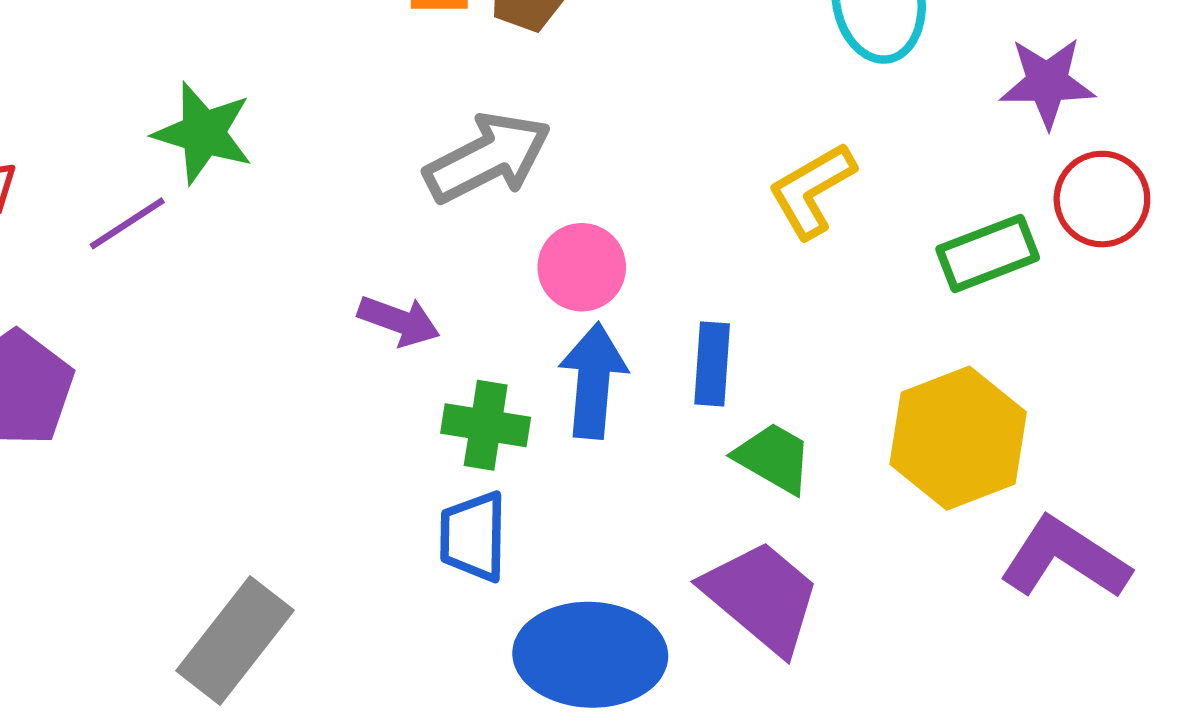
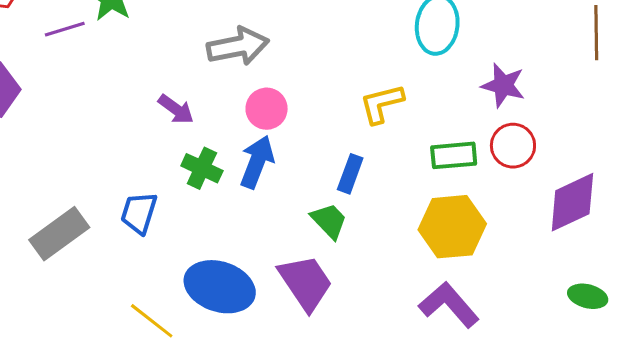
blue rectangle: (712, 364) -> (350, 174), moved
yellow hexagon: (958, 438) -> (452, 227), moved
blue trapezoid: (473, 536) -> (139, 213), moved

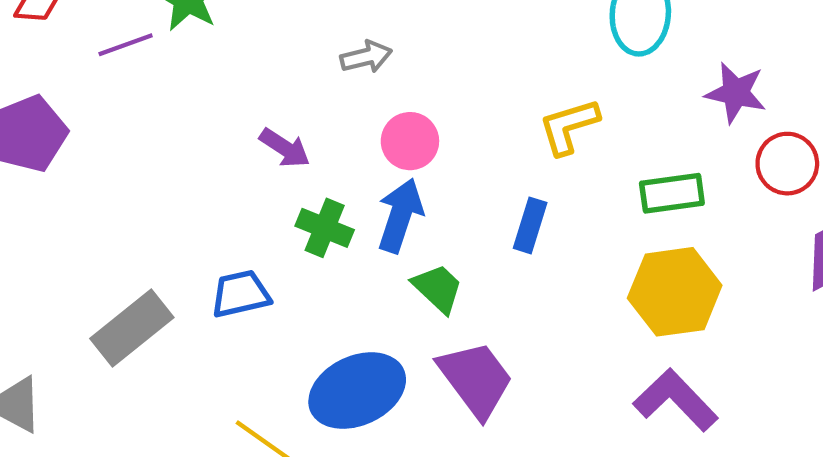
gray arrow: (238, 46) -> (366, 57), size x0.6
red circle: (513, 146) -> (787, 164), moved
blue trapezoid: (139, 213) -> (241, 294), turned 63
green trapezoid: (329, 221) -> (438, 288), moved
blue ellipse: (220, 287) -> (357, 391), turned -40

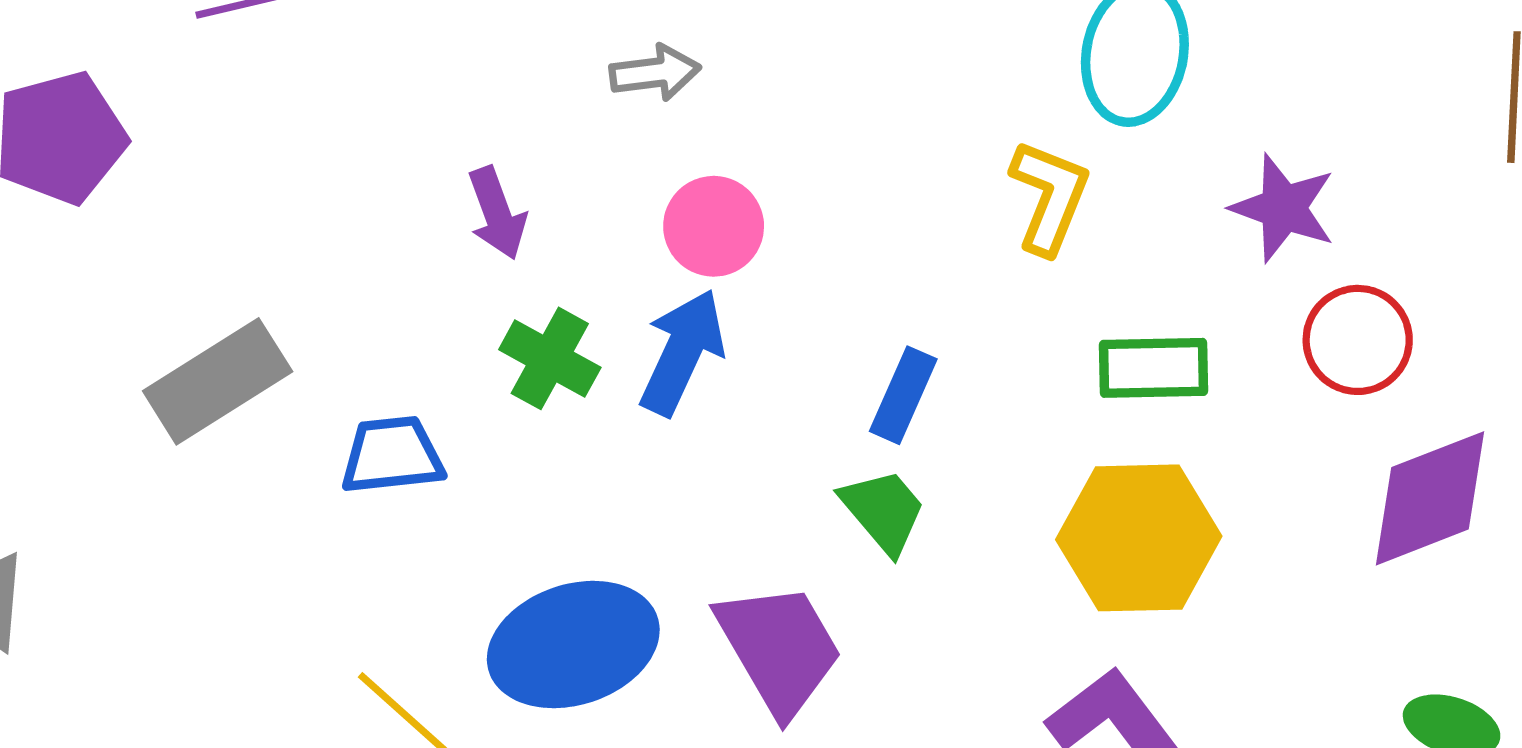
yellow L-shape: (569, 126) -> (1049, 197), moved, turned 122
purple arrow: (285, 148) -> (497, 213), turned 30
green trapezoid: (438, 288) -> (883, 511), moved
gray rectangle: (132, 328) -> (218, 381), moved

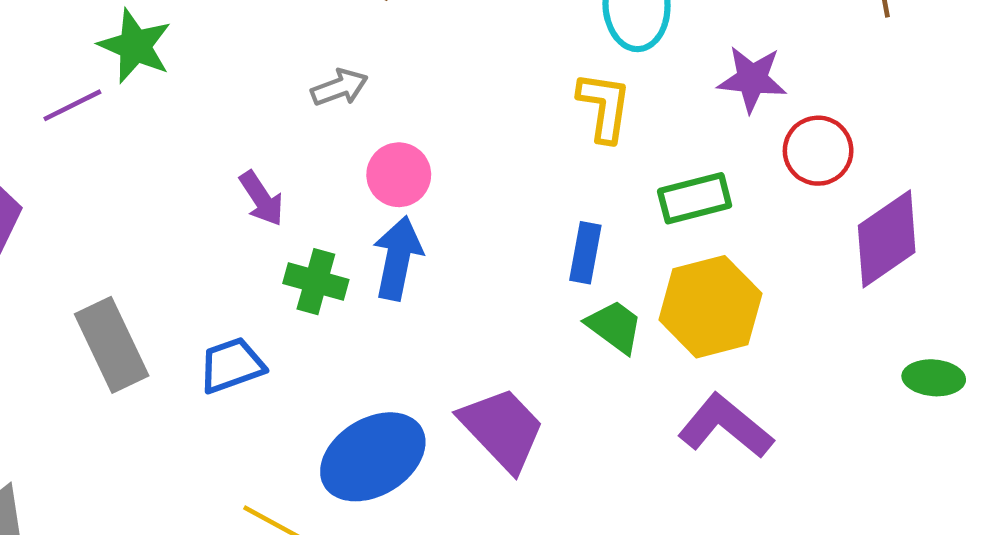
gray rectangle: (218, 381) -> (112, 345), turned -70
blue rectangle: (903, 395) -> (585, 253), moved
green trapezoid: (883, 511) -> (615, 326), moved

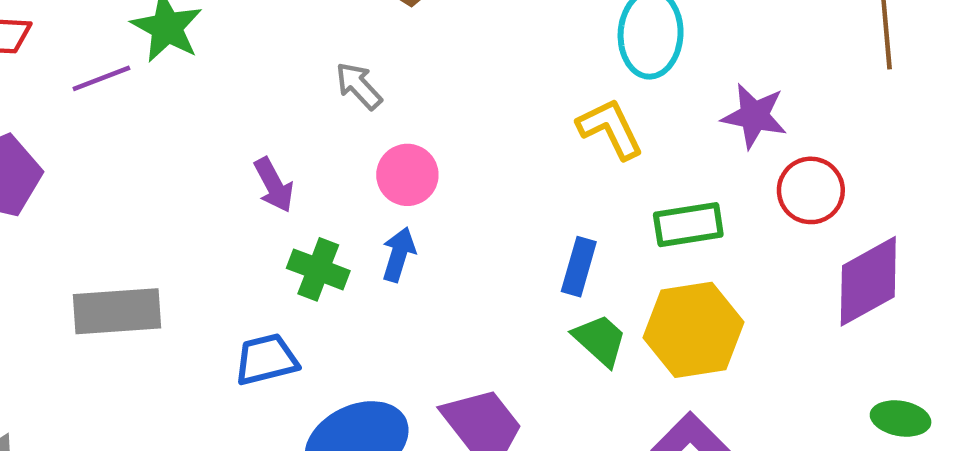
gray arrow: (339, 87) -> (359, 86), turned -118
yellow L-shape: (604, 107) -> (610, 129), turned -40
blue arrow: (398, 258) -> (399, 254), size x0.7
gray rectangle: (112, 345) -> (117, 311), turned -74
blue trapezoid: (232, 365) -> (266, 359), moved

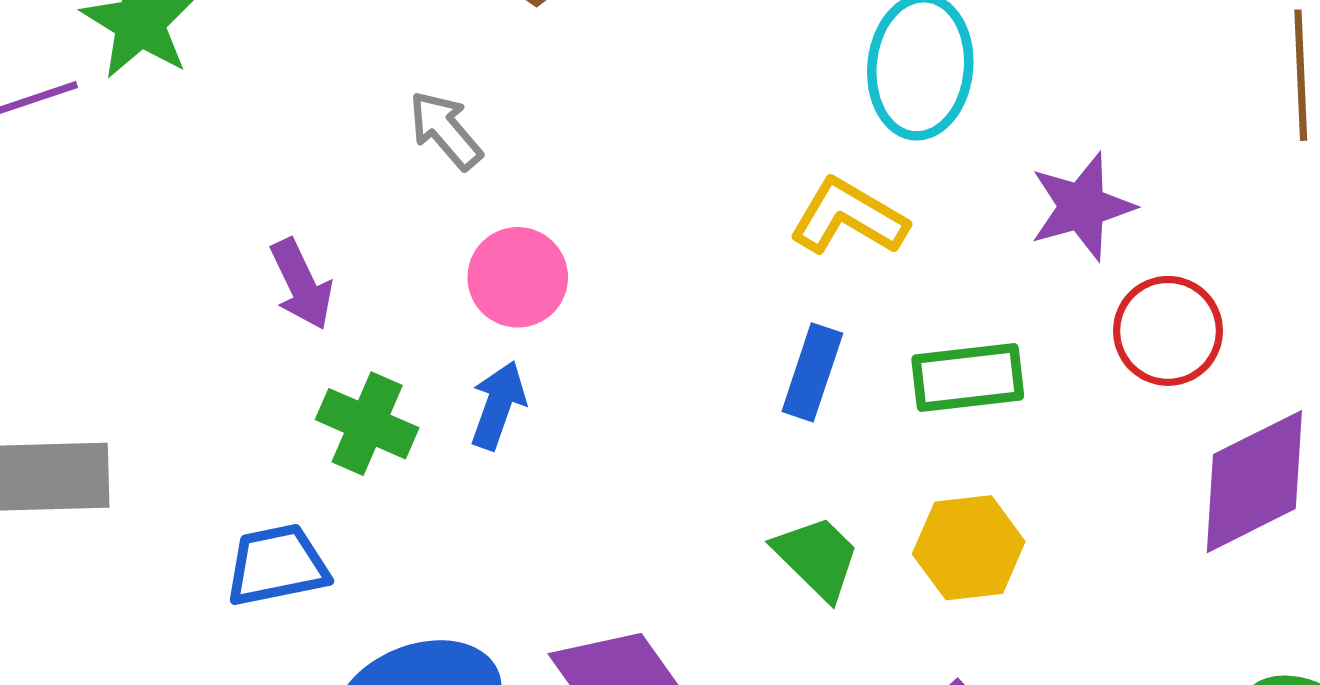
purple star: (754, 116) -> (1082, 207), turned -30
yellow L-shape: (610, 129) -> (849, 217), turned -36
blue rectangle: (579, 267) -> (812, 372), moved
yellow hexagon: (693, 330) -> (969, 548), size x0.7

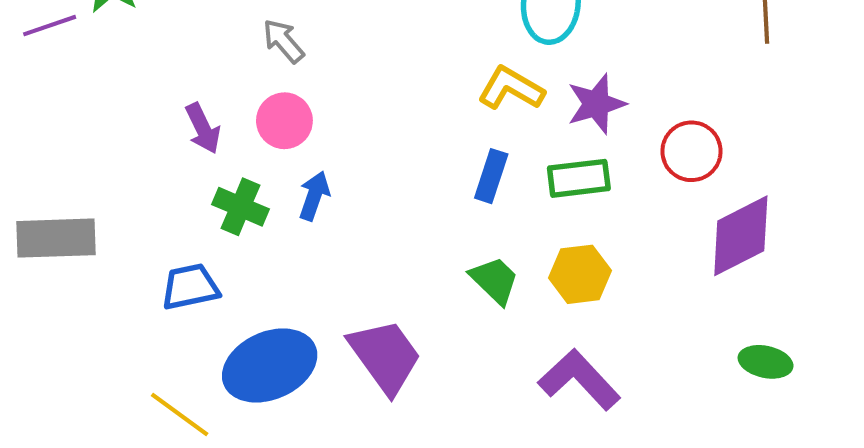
purple star: (1082, 207) -> (596, 104), moved
pink circle: (518, 277) -> (284, 121), moved

